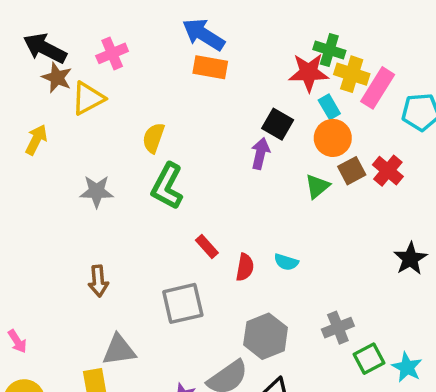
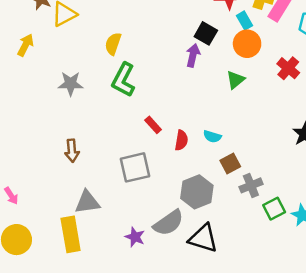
brown square: (352, 171) -> (230, 164), moved

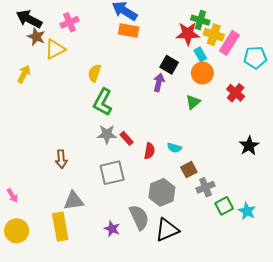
gray star: (71, 84) -> (107, 134), moved
gray semicircle: (168, 223) -> (139, 217), turned -80
black triangle: (203, 238) -> (167, 230), turned -40

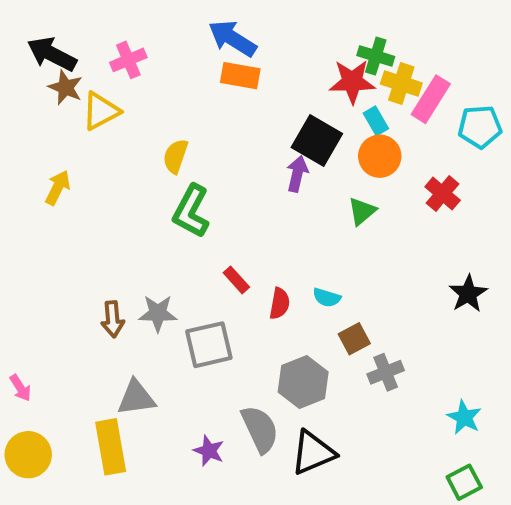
black square: (169, 65) -> (317, 140), size x1.4
yellow arrow: (24, 74) -> (58, 188), moved
gray star: (107, 134) -> (158, 313), moved
green square: (224, 206) -> (464, 482), moved

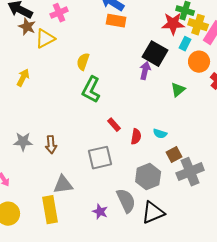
cyan rectangle: (376, 121) -> (185, 44), turned 56
orange circle: (380, 156) -> (199, 62), moved
gray star: (158, 313) -> (23, 142), moved
gray cross: (386, 372) -> (190, 172), size x1.5

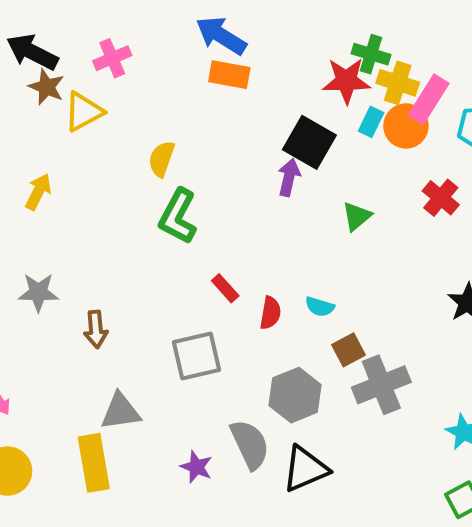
orange circle: (199, 62) -> (406, 126), moved
gray star: (23, 142) -> (38, 292), moved

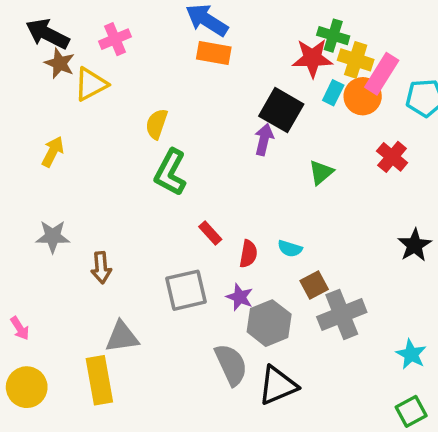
purple star: (196, 467) -> (240, 297), moved

